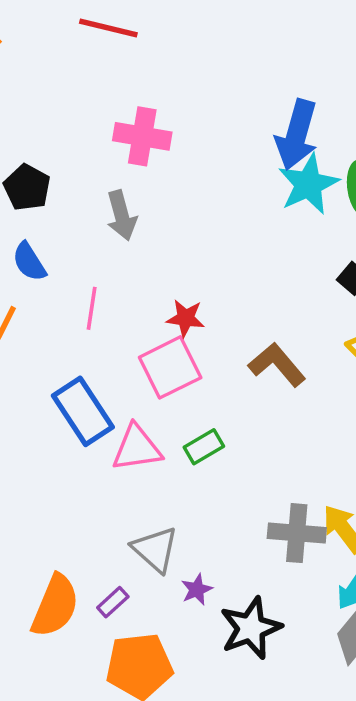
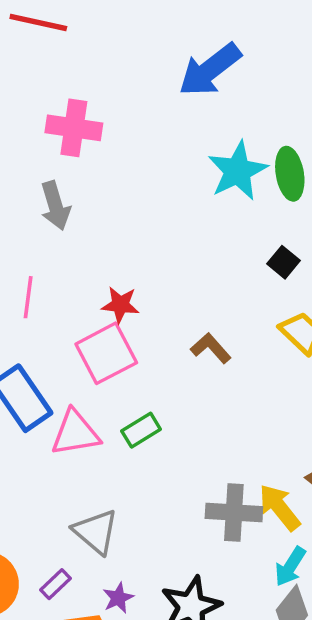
blue arrow: (297, 135) -> (210, 70), moved, turned 38
brown L-shape: (277, 365) -> (211, 348), size x0.7
purple star: (197, 590) -> (118, 598), moved

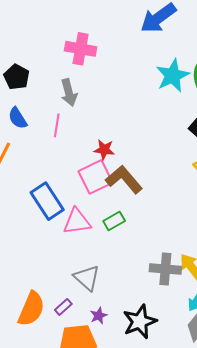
pink line: (28, 297) -> (57, 125), moved
brown L-shape: (211, 348) -> (124, 179), moved, size x1.6

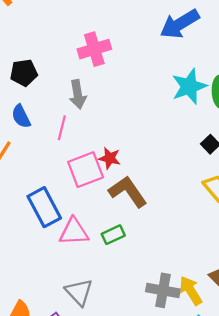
pink cross: (81, 49) -> (94, 49), turned -32
black pentagon: (17, 77) -> (24, 73), turned 30
pink square: (95, 177) -> (86, 170), moved

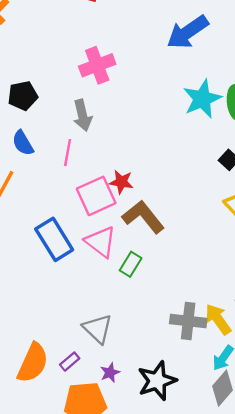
pink triangle: (74, 232) -> (101, 242), moved, turned 44
green rectangle: (113, 235) -> (131, 264), turned -30

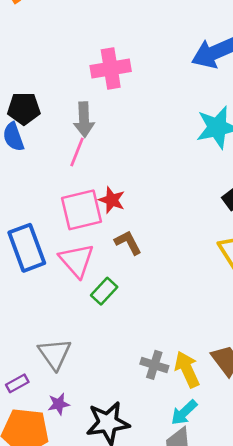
black pentagon: (23, 96) -> (24, 108), moved
pink line: (68, 153) -> (77, 152), moved
brown L-shape: (143, 217) -> (128, 242), size x0.6
gray cross: (188, 321) -> (154, 365), size x0.7

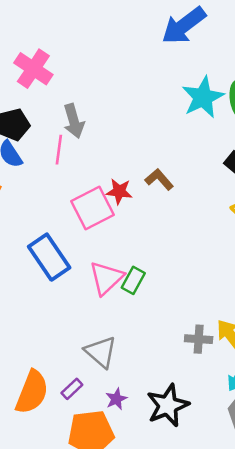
pink cross: (111, 69) -> (33, 69), moved, turned -33
pink line: (77, 152) -> (59, 150), moved
brown L-shape: (128, 242) -> (159, 179), moved
pink triangle: (77, 260) -> (106, 278), moved, turned 42

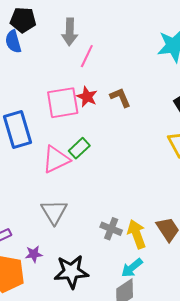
pink line: (59, 150) -> (87, 56), moved
green rectangle: (133, 280) -> (79, 148), moved
gray triangle: (101, 352) -> (54, 212), moved

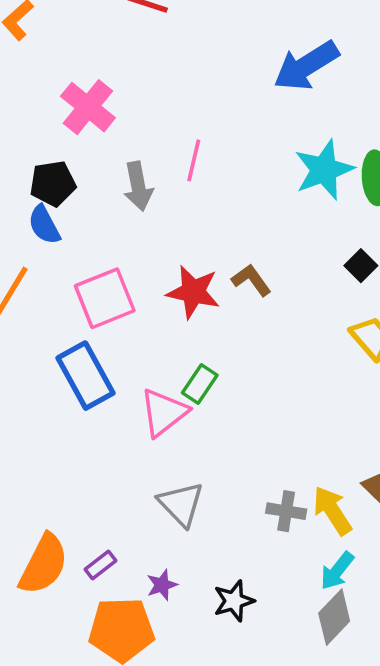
pink line: (87, 56) -> (194, 160), moved
red star: (87, 97) -> (193, 292), size x1.4
pink square: (63, 103) -> (105, 298), moved
black star: (71, 272) -> (234, 601), size x0.7

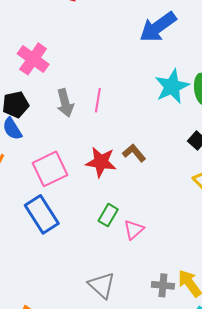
pink line: (194, 160) -> (98, 100), moved
pink triangle: (164, 412) -> (134, 230), moved, size x0.7

